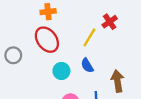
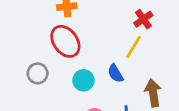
yellow line: (89, 37) -> (134, 47), moved
gray circle: (13, 55) -> (38, 73), moved

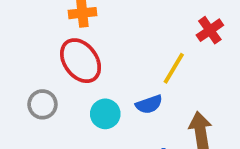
red cross: (143, 19) -> (210, 30), moved
blue semicircle: (115, 73) -> (149, 104), turned -78

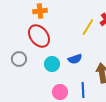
yellow line: (174, 68) -> (88, 27), moved

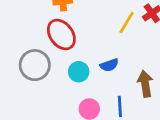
gray circle: (19, 59) -> (35, 65), size x1.5

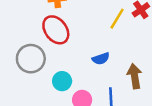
cyan circle: (79, 72) -> (62, 81), moved

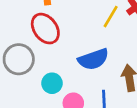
blue semicircle: (101, 59) -> (93, 59), size x1.6

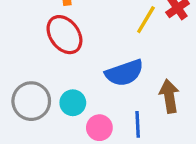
gray circle: (19, 59) -> (31, 101), moved

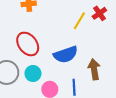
red ellipse: (64, 35) -> (28, 44), moved

